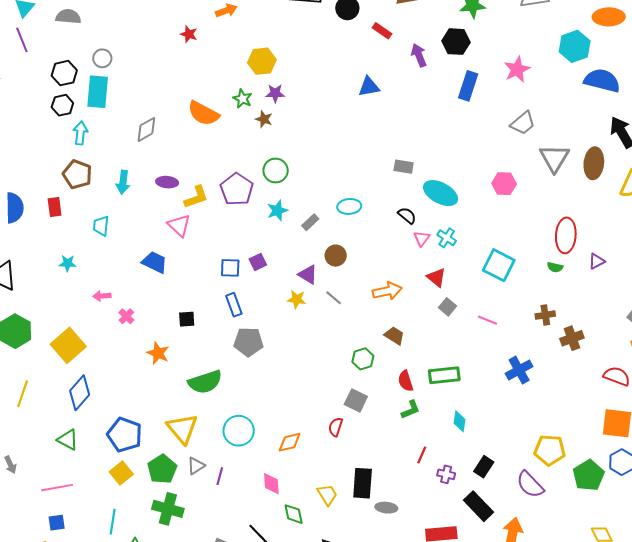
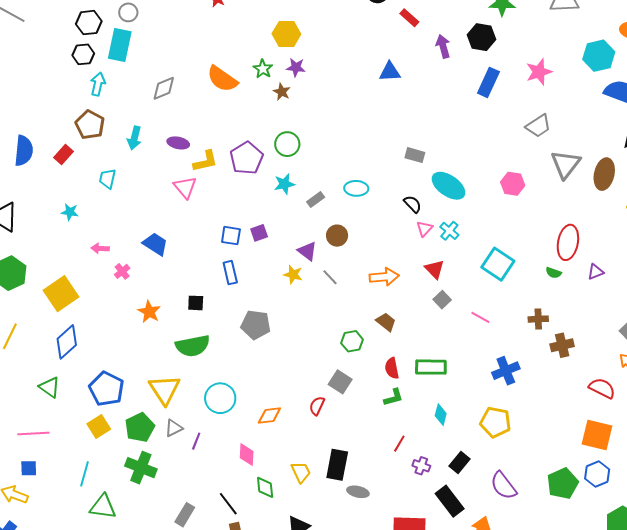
red rectangle: (55, 207) -> (64, 155), turned 42
blue trapezoid: (155, 262) -> (155, 244), moved
black square: (187, 319) -> (196, 303), moved
gray pentagon: (248, 342) -> (256, 325), moved
yellow pentagon: (550, 450) -> (495, 422), moved

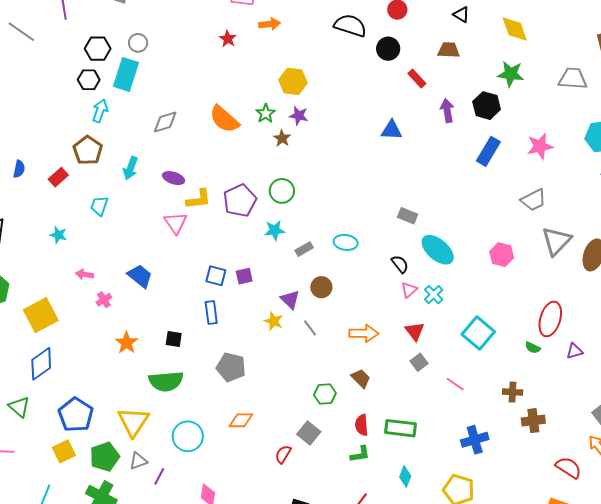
blue semicircle: (24, 151) -> (19, 169), size x0.6
orange diamond: (269, 416) -> (241, 420), moved

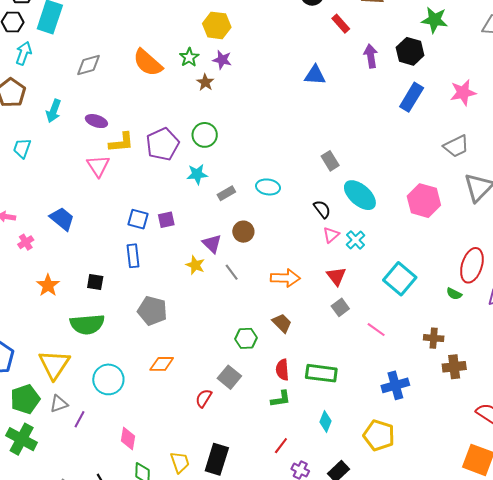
gray rectangle: (408, 216) -> (330, 161), turned 36
pink hexagon: (502, 255) -> (424, 201), size x1.4

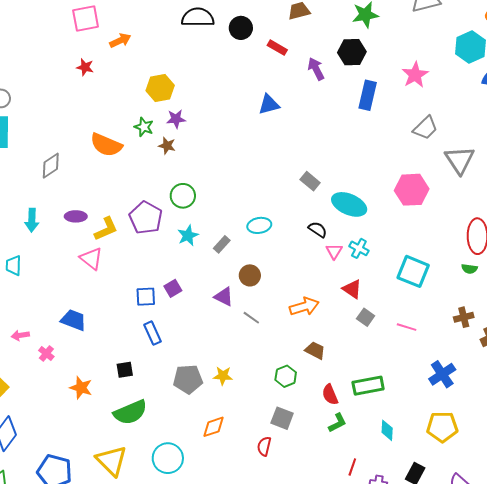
yellow star: (195, 265) -> (223, 376), moved

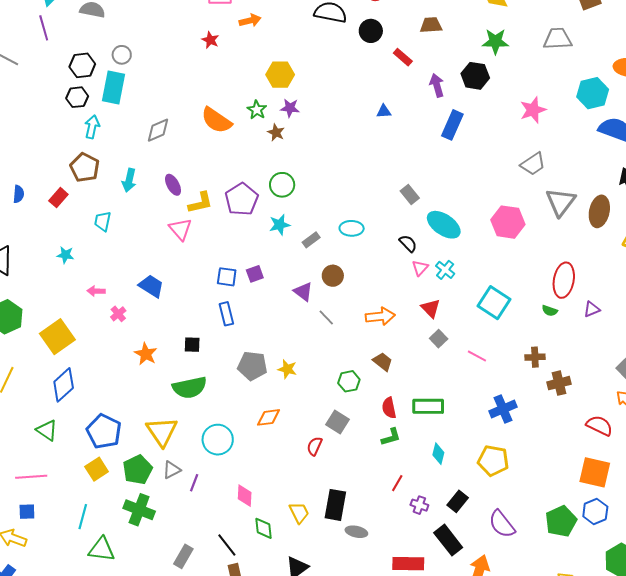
blue rectangle: (368, 95) -> (452, 125), moved
blue triangle: (269, 105) -> (384, 111), size x0.7
purple ellipse: (76, 216) -> (173, 185), turned 50

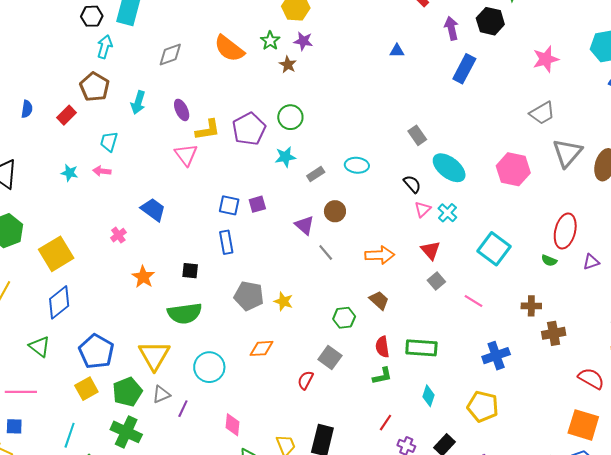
pink arrow: (96, 291) -> (102, 171), moved

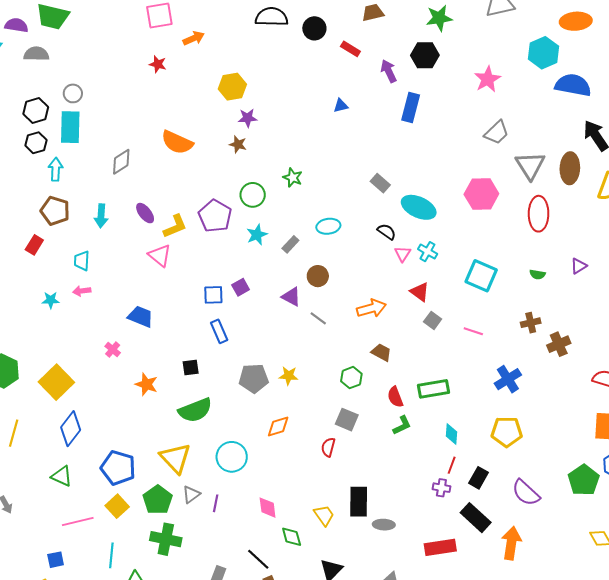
green star: (270, 41) -> (293, 177), moved
red ellipse: (565, 231) -> (539, 214), moved
pink line: (21, 392) -> (78, 521), moved
red line: (386, 423) -> (452, 465), moved

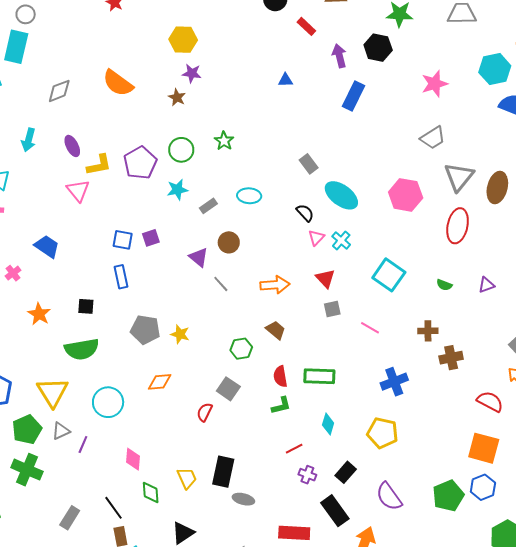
gray square: (433, 320) -> (332, 309), turned 30
red line: (452, 465) -> (294, 449), moved, turned 30

